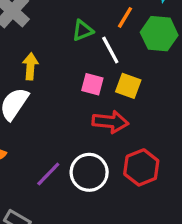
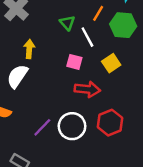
green triangle: (83, 30) -> (67, 23), turned -49
yellow square: (128, 86) -> (111, 63), moved, turned 36

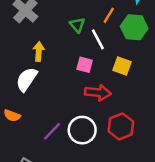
yellow square: (111, 63) -> (122, 66), turned -36

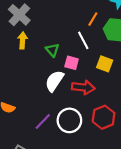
green triangle: (77, 25) -> (52, 50), moved
yellow arrow: (39, 51) -> (22, 40), moved
white semicircle: (27, 79) -> (54, 81), moved

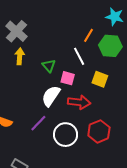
purple line: (43, 121) -> (38, 123), moved

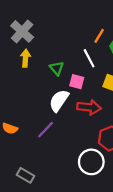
white circle: (66, 135) -> (91, 162), moved

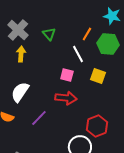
green triangle: (57, 68) -> (49, 34), moved
white semicircle: (59, 101) -> (20, 92), moved
red arrow: (89, 107) -> (66, 98), moved

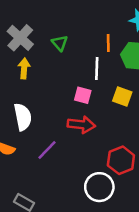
orange line: (87, 34) -> (108, 43), turned -32
white line: (78, 54) -> (97, 68), turned 30
white semicircle: (20, 92) -> (23, 117), turned 135

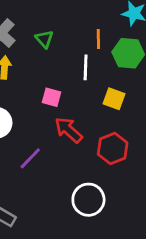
pink square: (83, 95) -> (51, 97), moved
red arrow: (81, 125) -> (69, 130), turned -144
red hexagon: (121, 160) -> (113, 148), moved

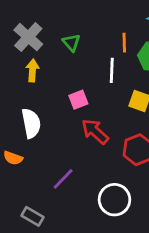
pink square: (51, 97) -> (78, 100), turned -36
purple line: (30, 158) -> (63, 179), moved

